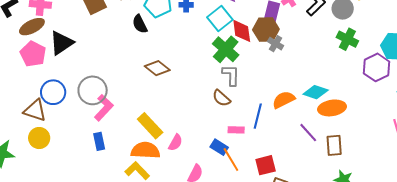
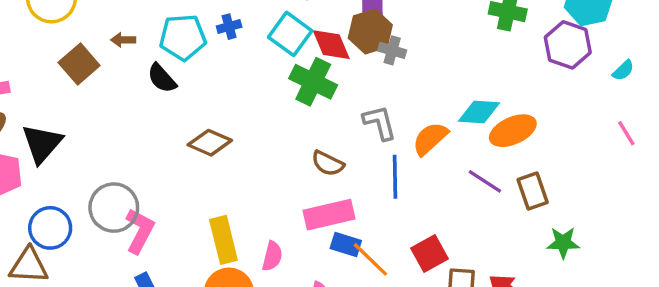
gray L-shape: (231, 75) -> (380, 123), moved
yellow rectangle: (150, 126) -> (223, 240), turned 44
pink rectangle: (236, 130) -> (329, 215), moved, size x1.8

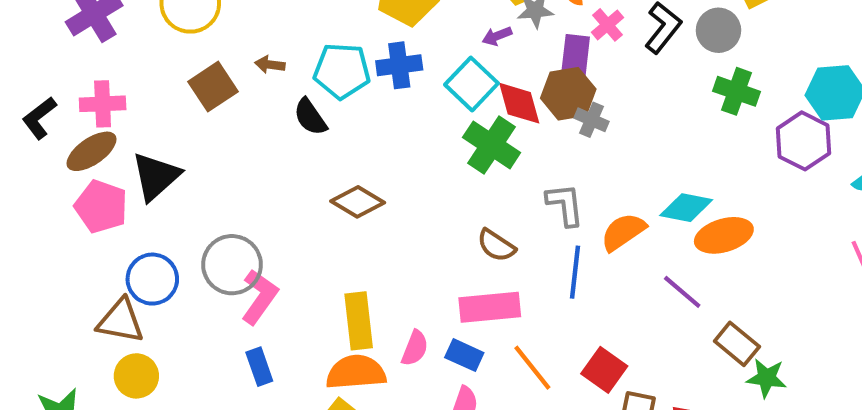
blue cross: (229, 27) -> (399, 65), size x1.5
brown rectangle: (533, 191) -> (737, 344), moved, turned -39
blue rectangle: (346, 244) -> (464, 355), moved
red square: (429, 254) -> (604, 370), turned -33

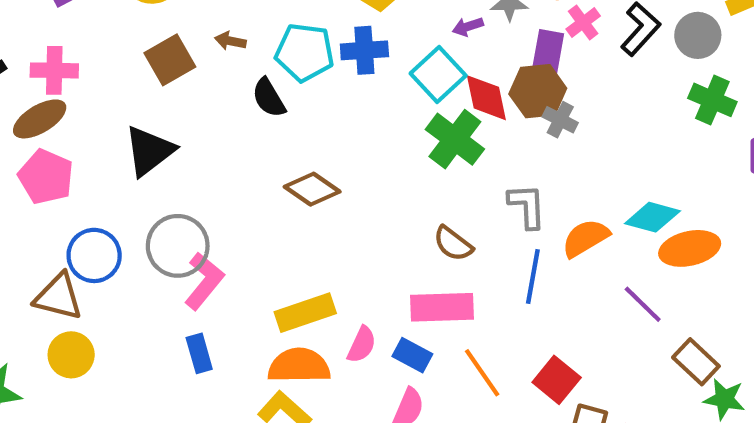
black triangle: (156, 176) -> (149, 151), moved
yellow rectangle: (359, 321) -> (305, 313), turned 74

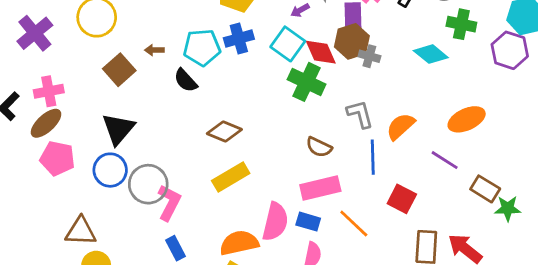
cyan diamond: (652, 217) -> (431, 54), moved, turned 36
blue circle: (94, 255) -> (110, 170), moved
yellow rectangle: (305, 313) -> (231, 177), moved
pink semicircle: (362, 345) -> (275, 222), size x1.6
red square: (557, 380) -> (402, 199), moved

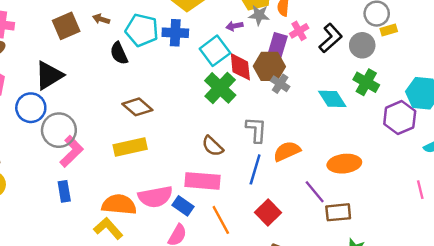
brown rectangle: (485, 189) -> (338, 212), moved, turned -55
pink semicircle: (275, 222) -> (155, 197), turned 48

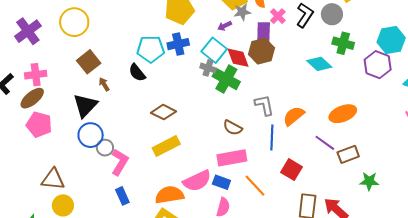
brown arrow: (101, 19) -> (104, 84), moved, turned 56
gray cross: (280, 84) -> (208, 68), moved
blue circle: (31, 108) -> (91, 135), moved
gray circle: (59, 130) -> (105, 148), size x0.6

